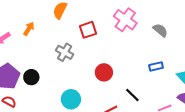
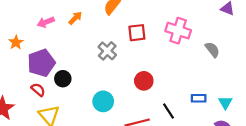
pink cross: (125, 20) -> (178, 31), turned -30
blue rectangle: (156, 66) -> (199, 98), moved
black circle: (31, 77) -> (63, 79), moved

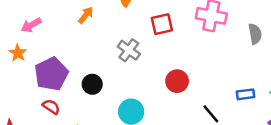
pink arrow: (46, 22) -> (31, 25), moved
gray semicircle: (212, 50) -> (255, 34), turned 35
black circle: (63, 79) -> (92, 84), moved

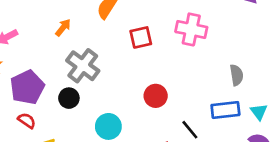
gray semicircle: (255, 34) -> (237, 75), moved
gray cross: (129, 50) -> (83, 66), moved, size x1.4
blue rectangle: (246, 94) -> (225, 110), size x1.5

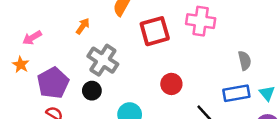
red square: (141, 37) -> (155, 31), size x1.4

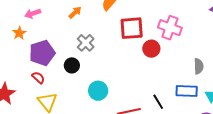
gray cross: (103, 60) -> (86, 43), size x0.7
red circle: (171, 84) -> (151, 49), moved

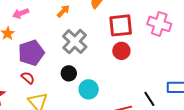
gray cross: (86, 43) -> (75, 42), size x1.4
red circle: (151, 49) -> (121, 51), moved
black circle: (72, 65) -> (69, 73), moved

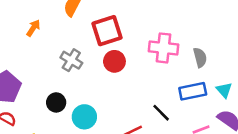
pink cross: (159, 24) -> (163, 48), moved
gray cross: (75, 42) -> (71, 60), moved, size x0.7

